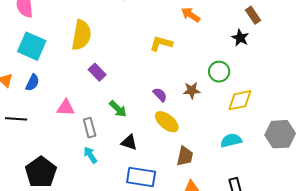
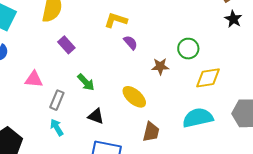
black star: (240, 38) -> (233, 19), moved
yellow L-shape: (161, 43) -> (116, 20), moved
purple semicircle: (160, 95) -> (131, 43), moved
gray rectangle: (90, 128) -> (57, 100), turned 36
cyan semicircle: (231, 140) -> (198, 118), size x1.4

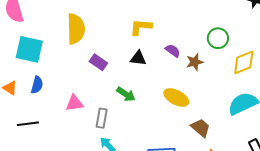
purple semicircle: (131, 43) -> (173, 51), moved
black triangle: (96, 116) -> (138, 58), moved
brown trapezoid: (151, 132) -> (201, 128), turned -50

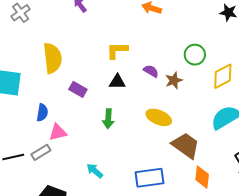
blue semicircle: (37, 85) -> (42, 113), moved
green arrow: (126, 94) -> (108, 119), turned 66
gray rectangle: (102, 118) -> (41, 152), moved, turned 54
brown trapezoid: (201, 128) -> (186, 145), size x1.4

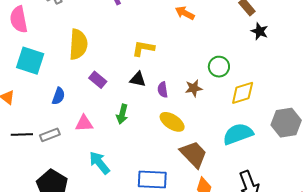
purple semicircle: (151, 71) -> (163, 90), moved, turned -140
pink triangle: (58, 132) -> (84, 123), moved
cyan arrow: (95, 171) -> (99, 163), size x1.4

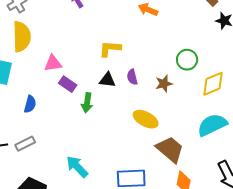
yellow semicircle: (78, 44) -> (22, 37), moved
purple semicircle: (163, 90) -> (132, 77), moved
green arrow: (122, 114) -> (87, 103), moved
pink triangle: (84, 123) -> (53, 63), moved

